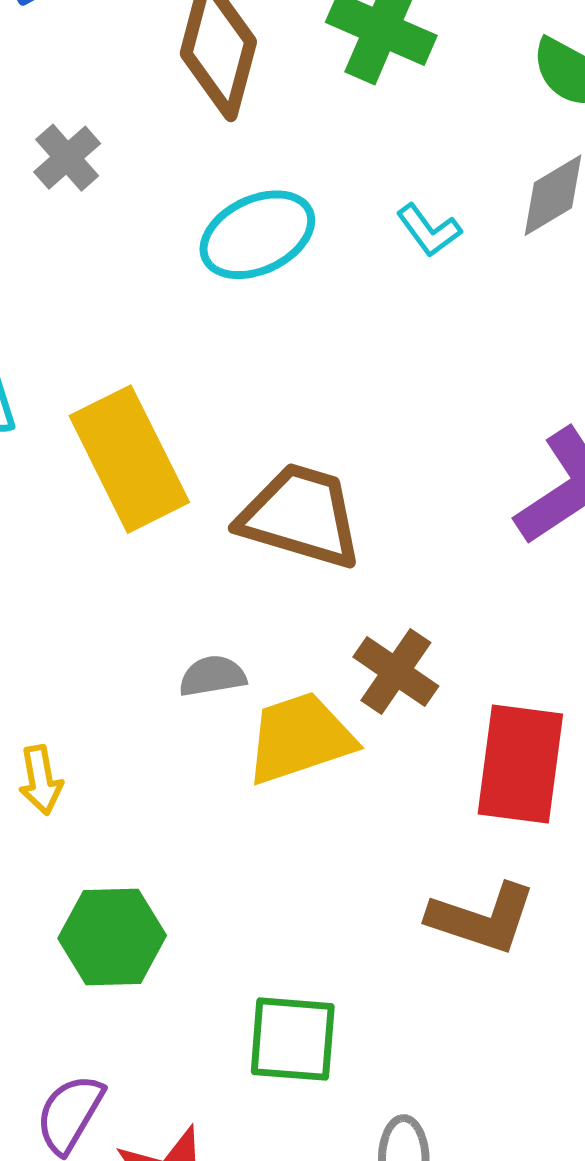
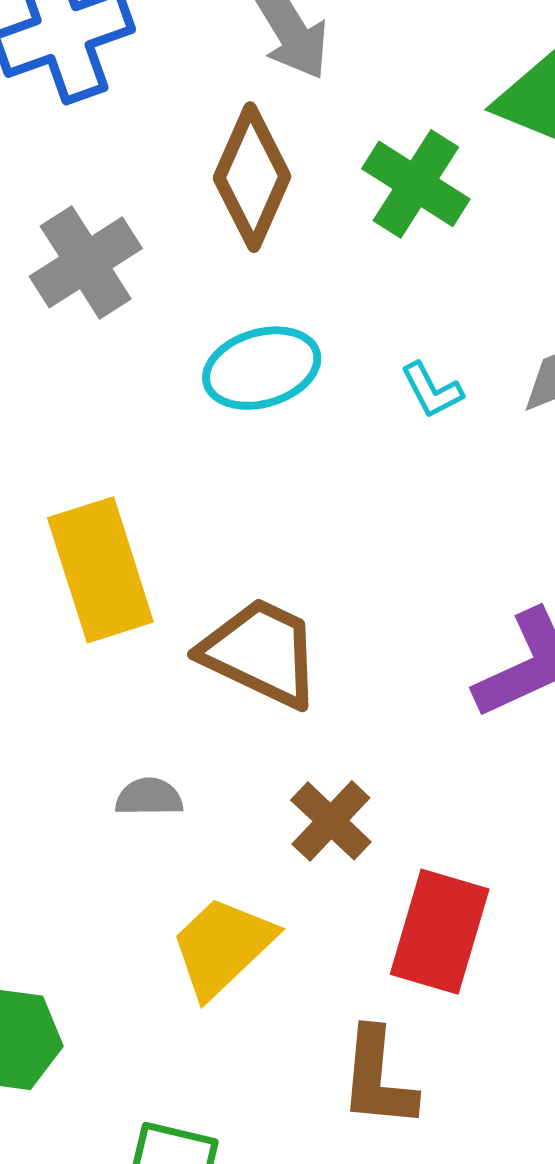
gray cross: (67, 158) -> (86, 262), size x1.6
yellow trapezoid: (300, 738) -> (222, 947), moved, turned -34
brown L-shape: (482, 918) -> (378, 1078), turned 68

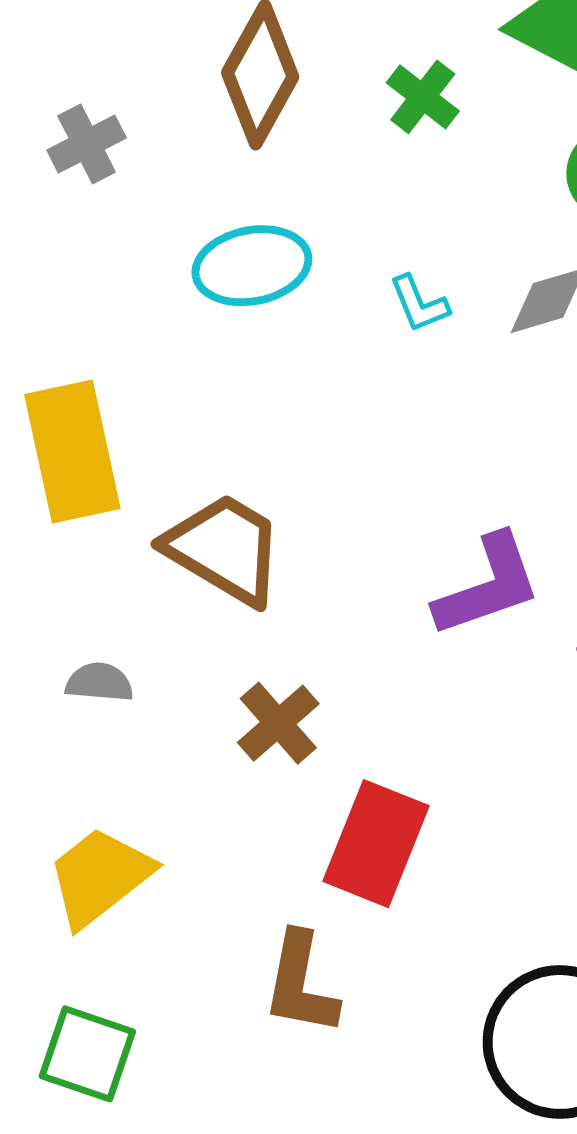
green cross: (416, 184) -> (423, 97), size x0.7
gray cross: (86, 262) -> (87, 144), size x0.7
yellow trapezoid: (222, 947) -> (100, 877), moved

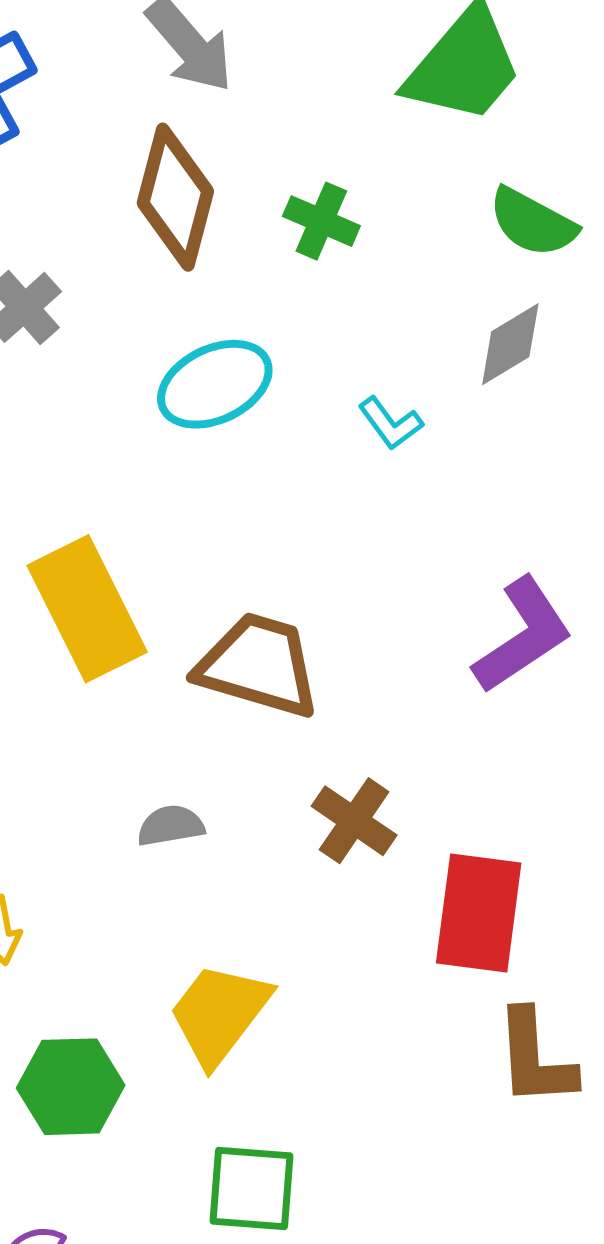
green cross: (423, 97) -> (321, 221), moved
cyan L-shape: (419, 304) -> (390, 423), moved
brown L-shape: (301, 984) -> (535, 1058), moved

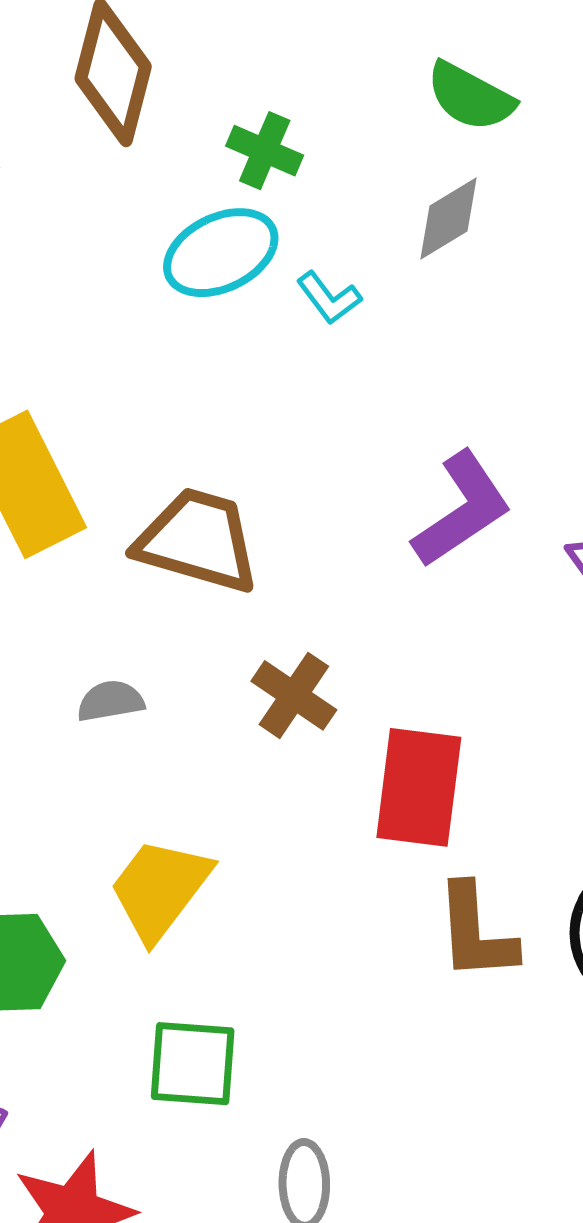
green cross: (321, 221) -> (265, 151), moved
cyan ellipse: (215, 384) -> (221, 253), moved

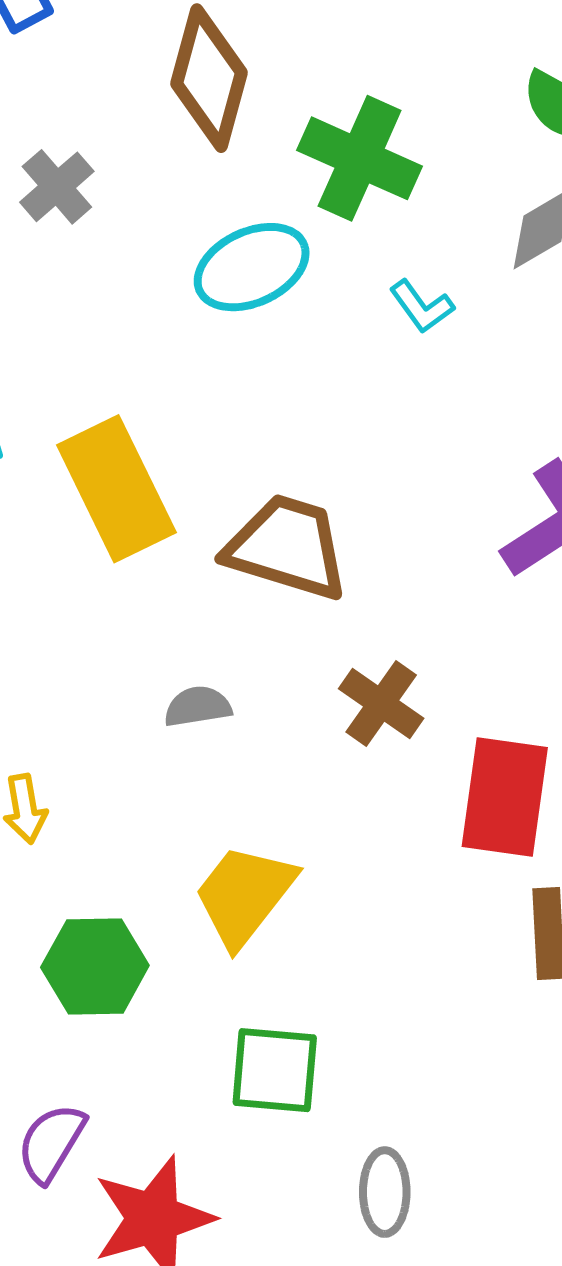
green cross: (265, 151) -> (360, 158), size x1.6
cyan ellipse: (221, 253) -> (252, 267), moved

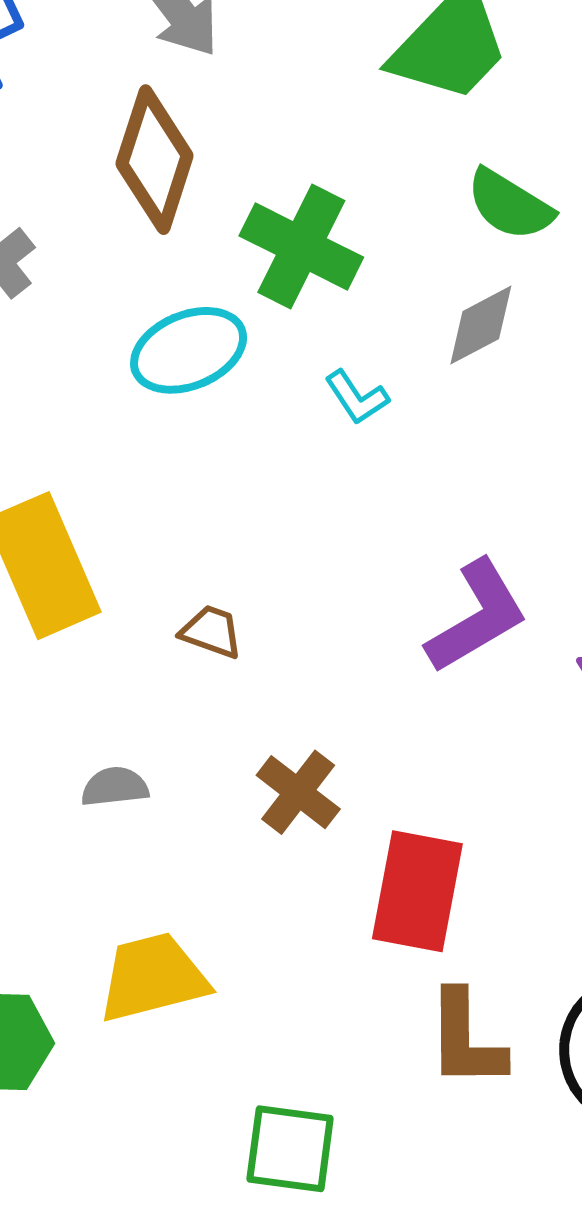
brown trapezoid: (287, 547) -> (211, 632), size x0.5
yellow trapezoid: (244, 895) -> (153, 977), turned 35
green square: (275, 1070) -> (290, 1149), moved

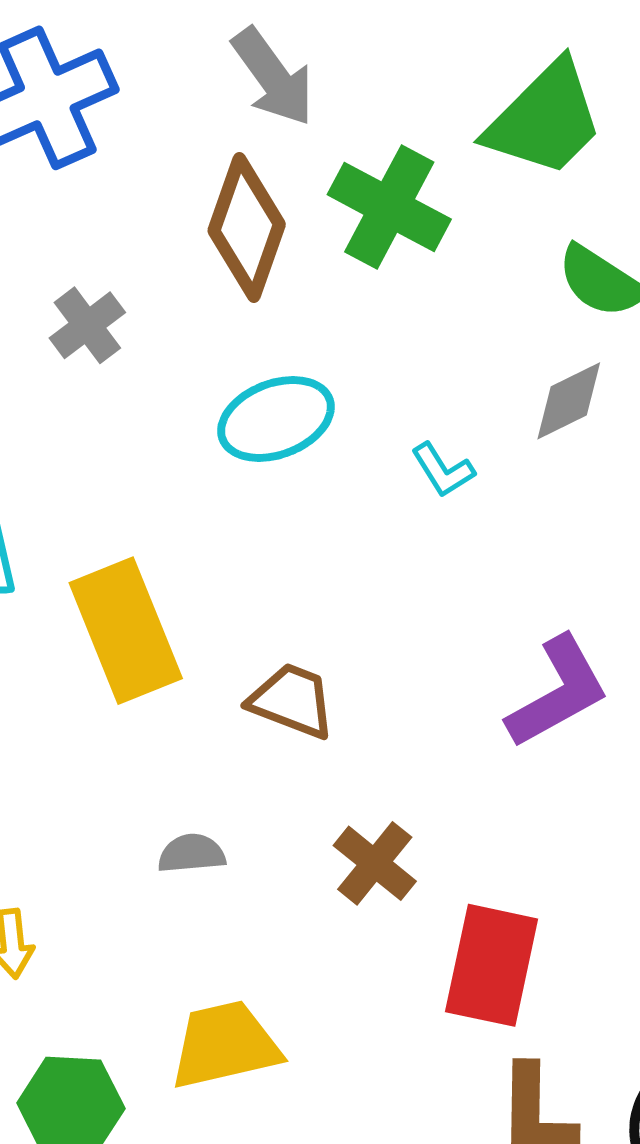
green cross: (301, 247) -> (389, 207), moved
brown trapezoid: (211, 632) -> (292, 701), size x1.4

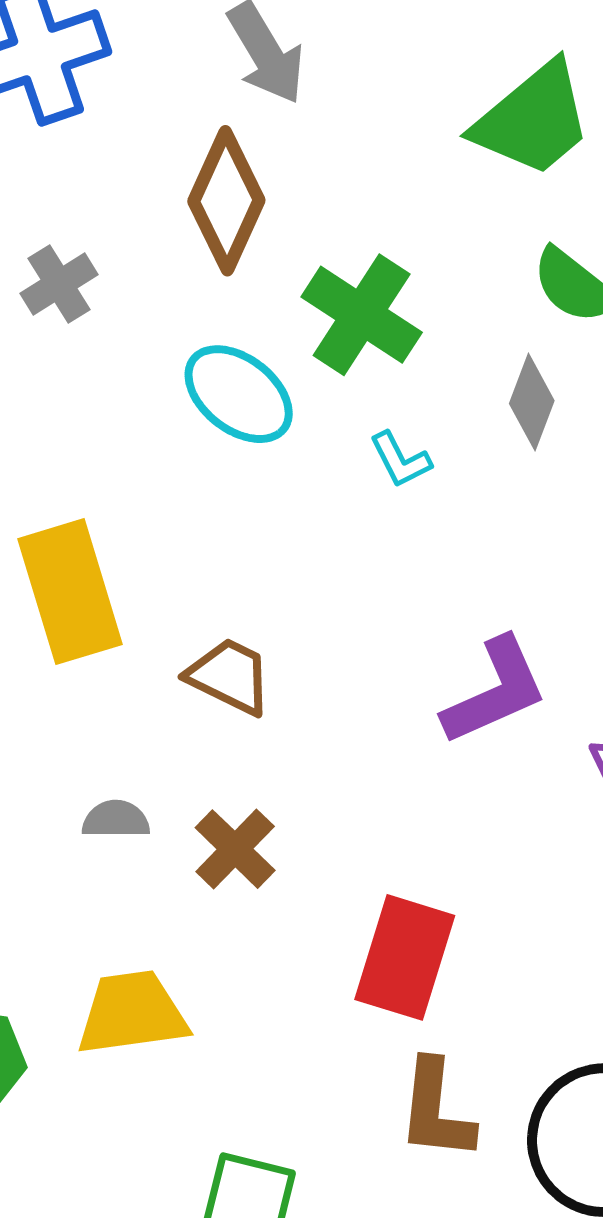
green cross: (389, 207) -> (362, 315), moved
gray diamond: (569, 401) -> (532, 402), turned -48
cyan ellipse: (276, 419) -> (239, 394), turned 54
brown cross: (375, 863) -> (235, 849), moved

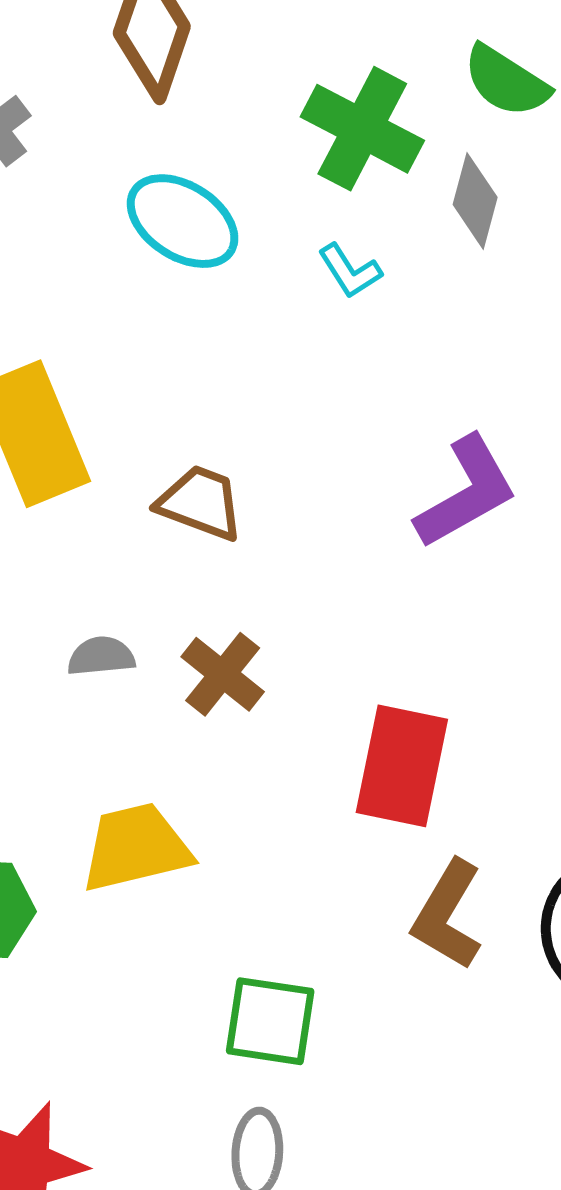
green cross: (362, 315) -> (362, 129), moved
brown L-shape: (436, 1110) -> (448, 915), turned 30

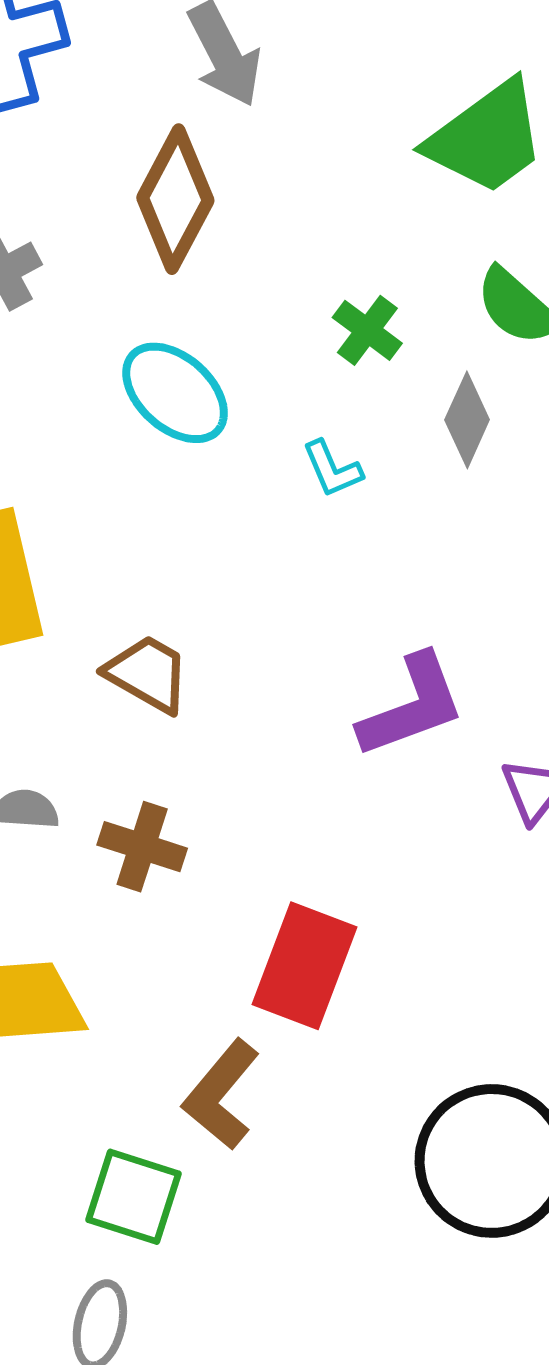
green cross: (362, 129) -> (367, 330), size x0.6
brown cross: (223, 674) -> (142, 847), turned -30
brown L-shape: (448, 915) -> (221, 1095), moved

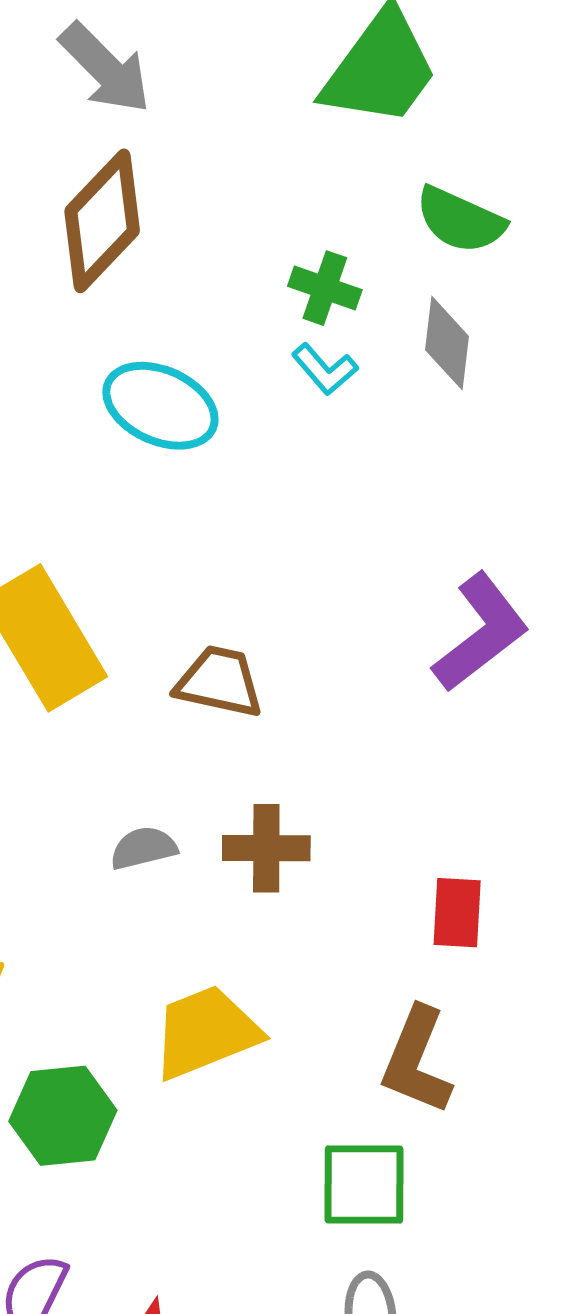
brown diamond: (175, 199) -> (102, 221), turned 33
cyan L-shape: (332, 469) -> (325, 369), moved
red rectangle: (304, 966) -> (457, 913), size x0.6

